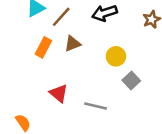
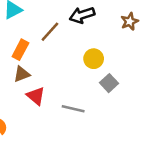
brown line: (61, 17) -> (50, 32), moved
brown triangle: (73, 44) -> (22, 74), moved

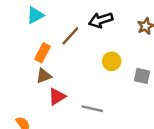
gray square: (109, 83) -> (142, 76), moved, turned -35
red triangle: (36, 96) -> (57, 97), turned 48

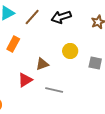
brown line: (70, 36) -> (32, 17), moved
brown triangle: (44, 76) -> (42, 64), moved

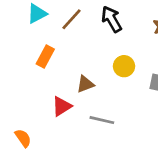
black arrow: (61, 17) -> (112, 19), turned 78

